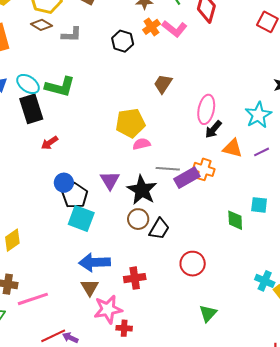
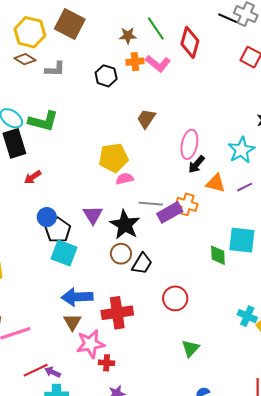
orange cross: (151, 27) -> (135, 62), turned 30
cyan square: (259, 205) -> (242, 240), size x1.6
red cross: (135, 278) -> (117, 313), size x1.4

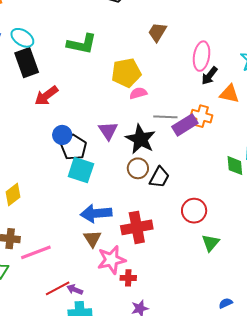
green L-shape: (43, 121) -> (82, 44), moved
red arrow: (33, 177) -> (46, 96), size x1.4
green triangle: (190, 348) -> (211, 243), moved

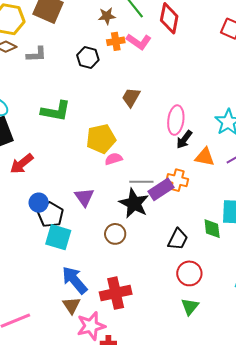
black star: (140, 139) -> (134, 203), moved
black trapezoid: (159, 177) -> (178, 239), moved
red circle: (194, 211) -> (189, 273), moved
blue arrow: (96, 213) -> (75, 280), turned 56

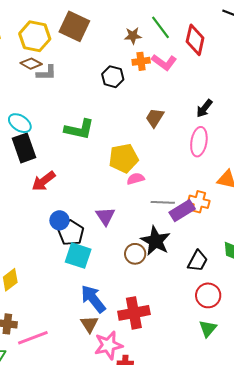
gray L-shape: (36, 54) -> (46, 73), moved
black arrow: (184, 139) -> (204, 108), moved
black star: (134, 203) -> (156, 241), moved

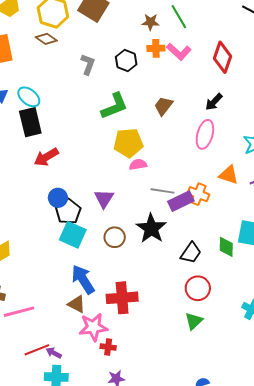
red diamond: (195, 40) -> (223, 57), moved
gray L-shape: (46, 73) -> (88, 64), moved, turned -75
green L-shape: (79, 129) -> (114, 106), moved, turned -40
brown circle: (135, 254) -> (115, 237), moved
brown triangle: (89, 324) -> (77, 304), turned -36

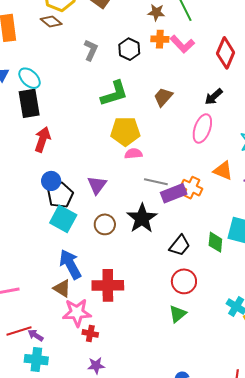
red arrow: (46, 157) -> (43, 139), turned 135

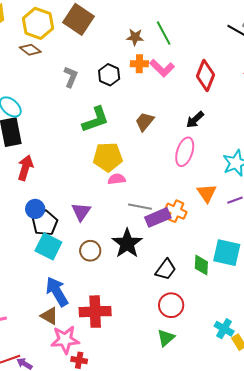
orange triangle: (223, 171) -> (207, 193), turned 35

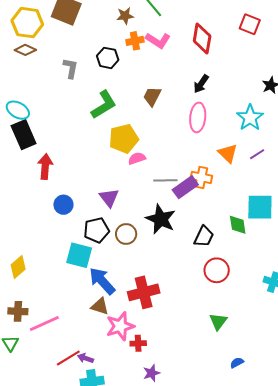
black pentagon: (45, 223) -> (96, 230), moved, turned 30
cyan square: (48, 246) -> (79, 255), moved
green triangle: (166, 338) -> (218, 321), moved

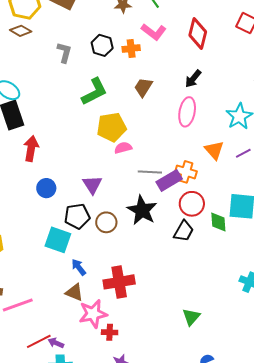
orange cross: (135, 41) -> (131, 49), moved
red circle: (217, 270) -> (192, 204), moved
blue arrow: (102, 281) -> (79, 267), size x0.6

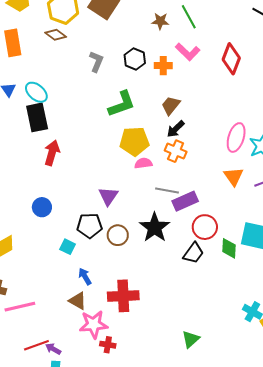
black arrow: (193, 79) -> (176, 129), moved
pink ellipse: (187, 112) -> (236, 138), moved
orange cross: (186, 172) -> (176, 151), moved
blue circle: (46, 188) -> (42, 207), moved
cyan square: (58, 240) -> (67, 247), size x0.6

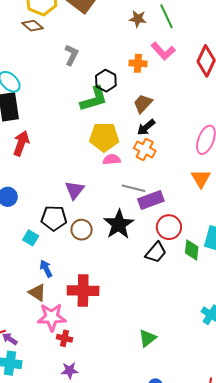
black hexagon: (135, 59) -> (106, 81), moved

